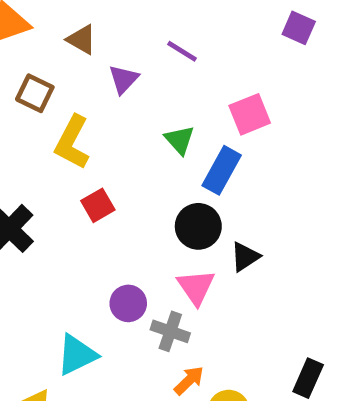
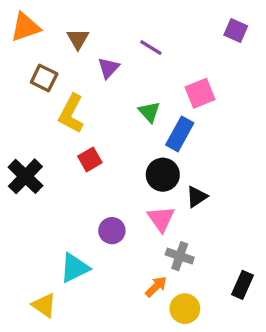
brown triangle: (82, 40) -> (78, 39), turned 30
gray cross: (170, 331) -> (180, 256), moved

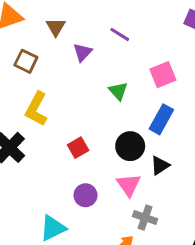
yellow L-shape: (71, 114) -> (36, 109), moved
blue rectangle: (180, 134) -> (161, 119), moved
red square: (90, 159) -> (78, 148), moved

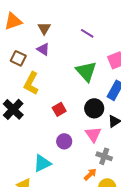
purple triangle: (83, 52) -> (43, 49), moved, turned -40
brown square: (26, 61) -> (18, 58), moved
green triangle: (118, 91) -> (86, 71), size x1.6

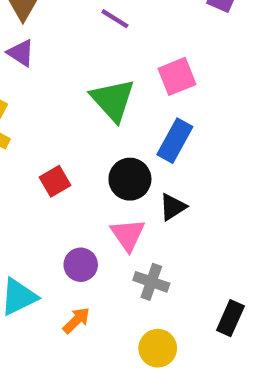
purple circle: (64, 141) -> (81, 265), moved
orange arrow: (90, 174) -> (76, 320), moved

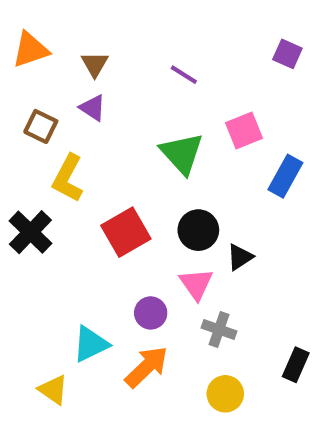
blue rectangle: (175, 141) -> (285, 176), moved
red square: (55, 181) -> (126, 232), size x1.6
orange arrow: (76, 320) -> (147, 367), size x1.6

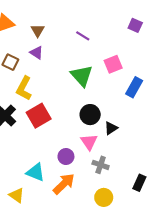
red square: (126, 232) -> (39, 116), moved
cyan triangle: (91, 344) -> (36, 172), turned 48

